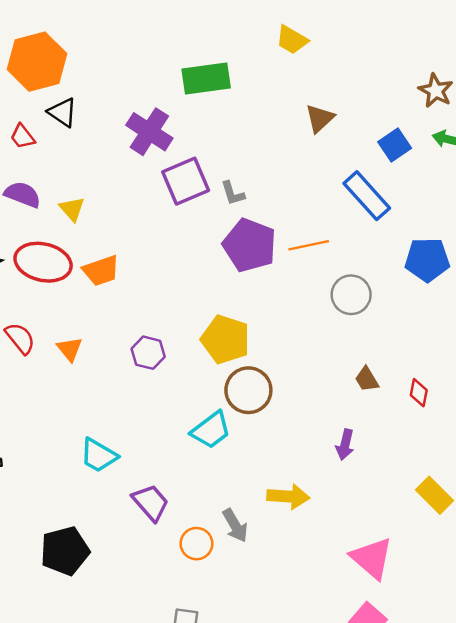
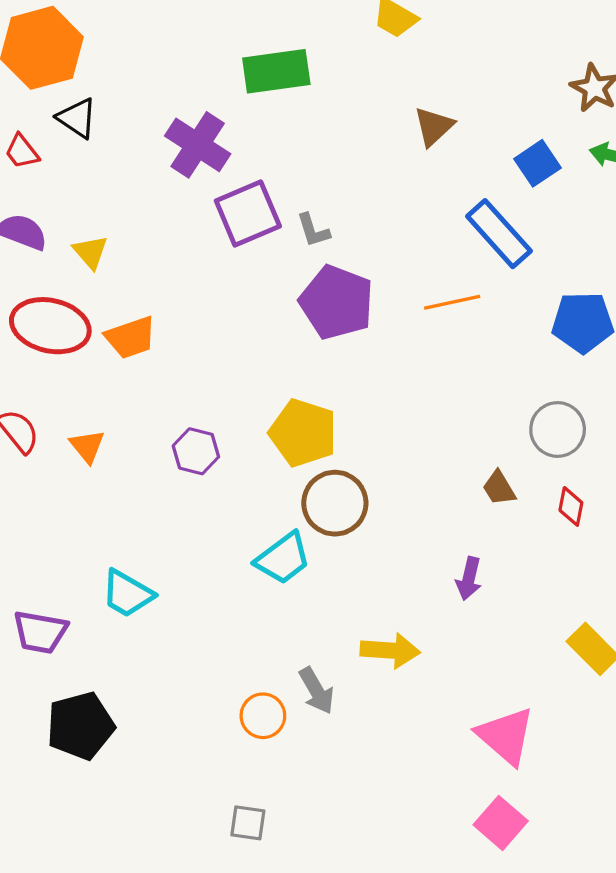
orange line: (309, 245) -> (452, 302), moved
gray circle: (351, 295) -> (558, 429), moved
purple trapezoid: (151, 503) -> (40, 632), moved, turned 141

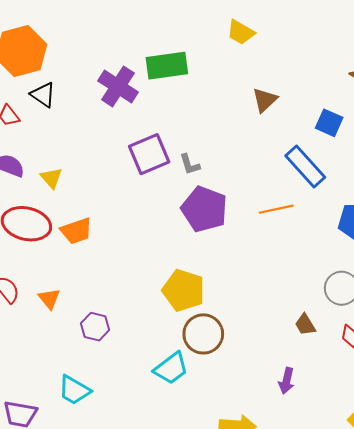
purple cross: (198, 145) -> (118, 86), moved
blue square: (537, 163) -> (329, 123), turned -32
purple hexagon: (196, 451) -> (95, 327), moved

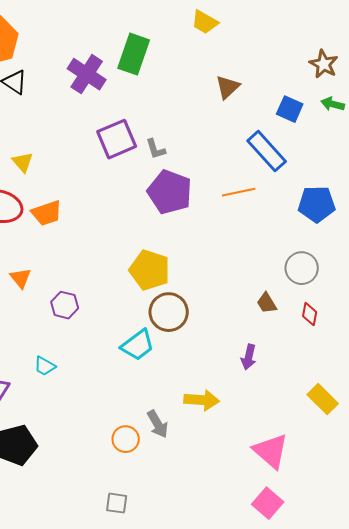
green rectangle: (167, 66) -> (134, 54), turned -63
cyan trapezoid: (74, 390) -> (45, 366), size x0.7

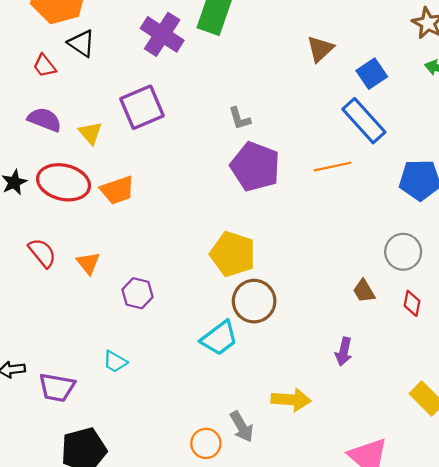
blue square: (290, 109) -> (372, 74), moved, turned 32
purple square: (117, 139) -> (142, 107), moved

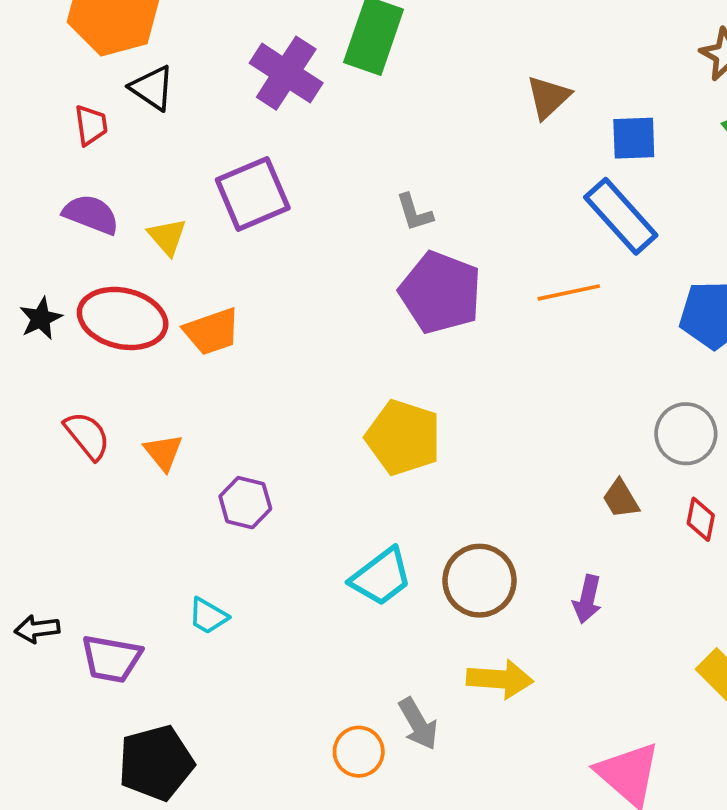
red trapezoid: (44, 66) -> (91, 125), turned -150
blue square: (372, 74) -> (634, 138), turned 32
brown circle: (254, 301) -> (480, 581), moved

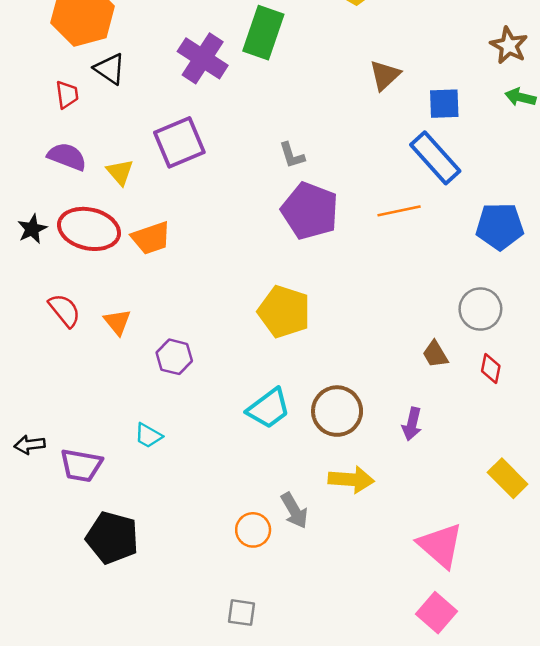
black pentagon: (156, 763) -> (112, 538), turned 30

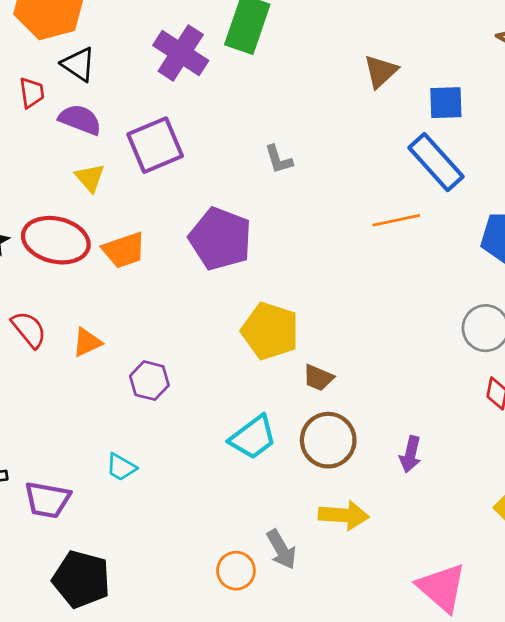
purple semicircle: (67, 157) -> (80, 120), moved
purple pentagon: (310, 211) -> (220, 239), moved
orange triangle: (117, 322) -> (87, 342), turned 44
brown trapezoid: (435, 354) -> (318, 378), moved, turned -36

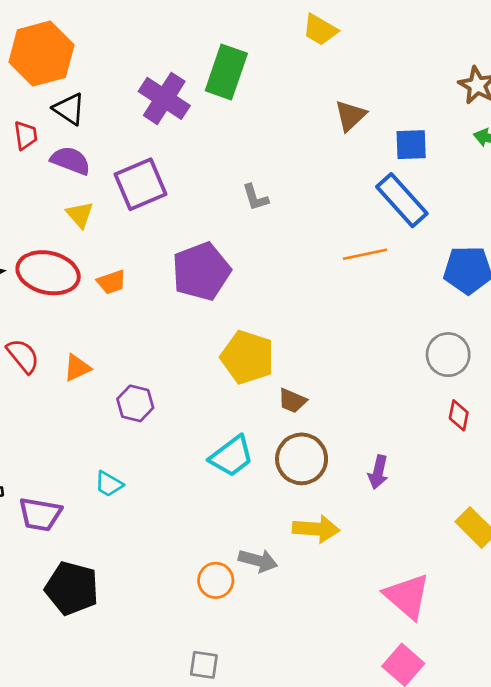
purple pentagon: (220, 239) -> (201, 271), turned 30
orange trapezoid: (124, 250) -> (111, 282), size x0.7
gray arrow: (281, 549) -> (258, 561), turned -45

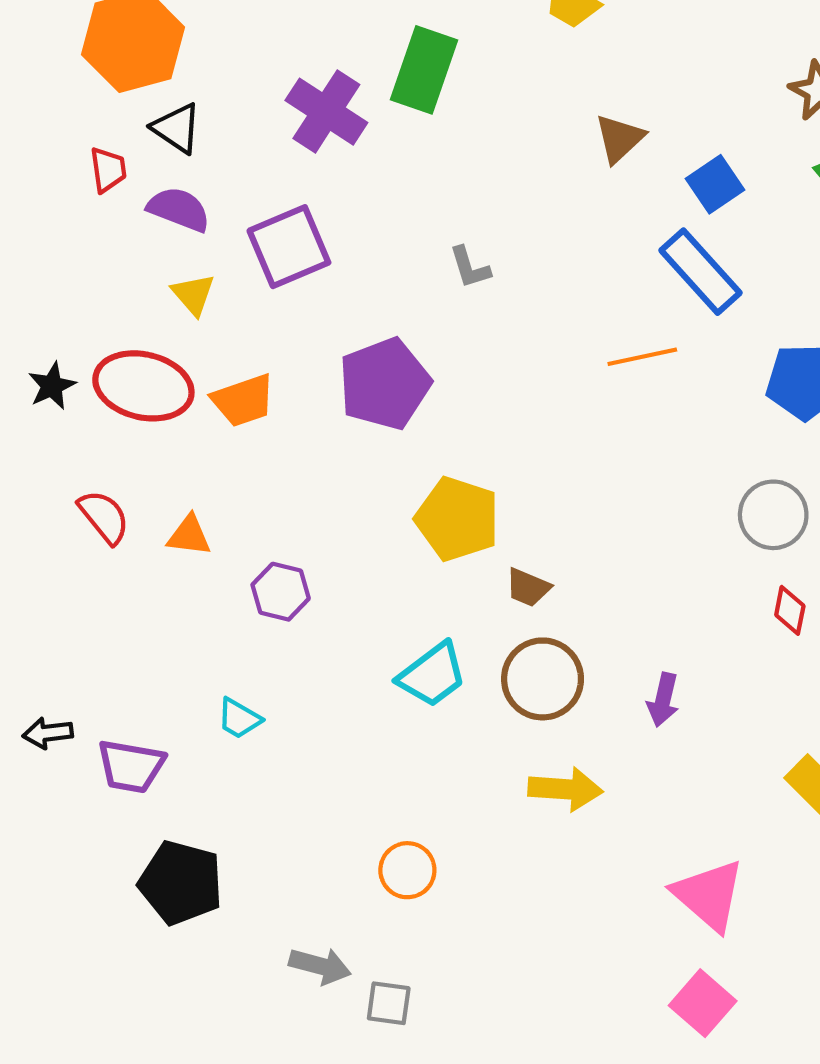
blue square: (411, 145) -> (715, 184), turned -32
orange trapezoid: (111, 282) -> (243, 400), size x1.4
orange triangle: (77, 368) -> (189, 536), turned 32
gray arrow: (258, 561) -> (320, 966), moved

